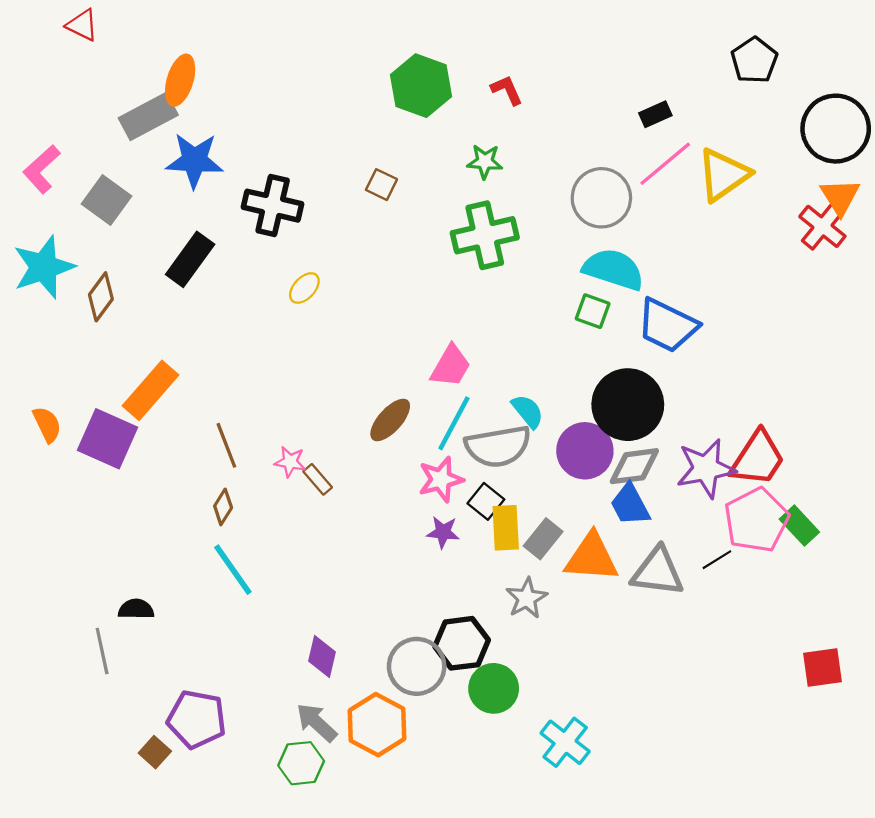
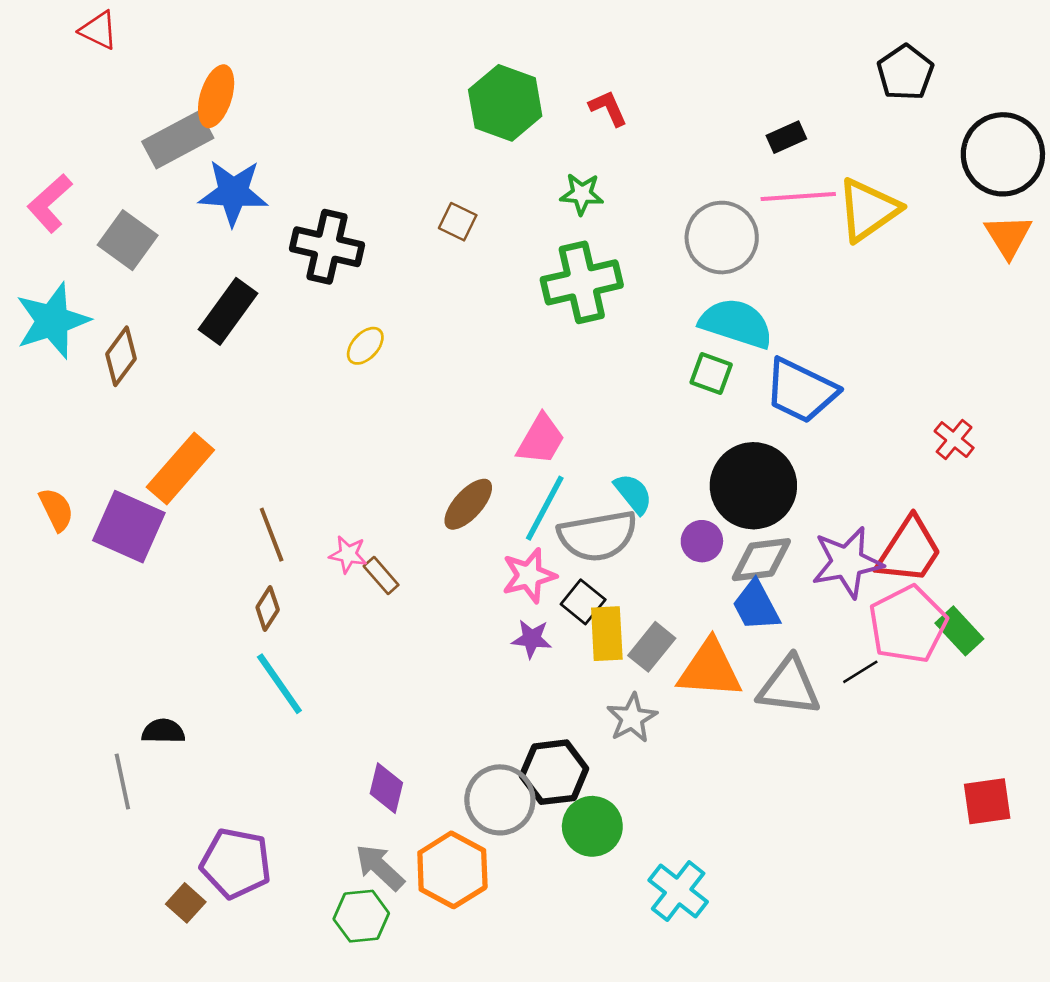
pink line: (665, 164) -> (798, 197), turned 36
red cross: (822, 226) -> (954, 440), moved, size x0.7
purple circle: (585, 451) -> (702, 541), size x0.6

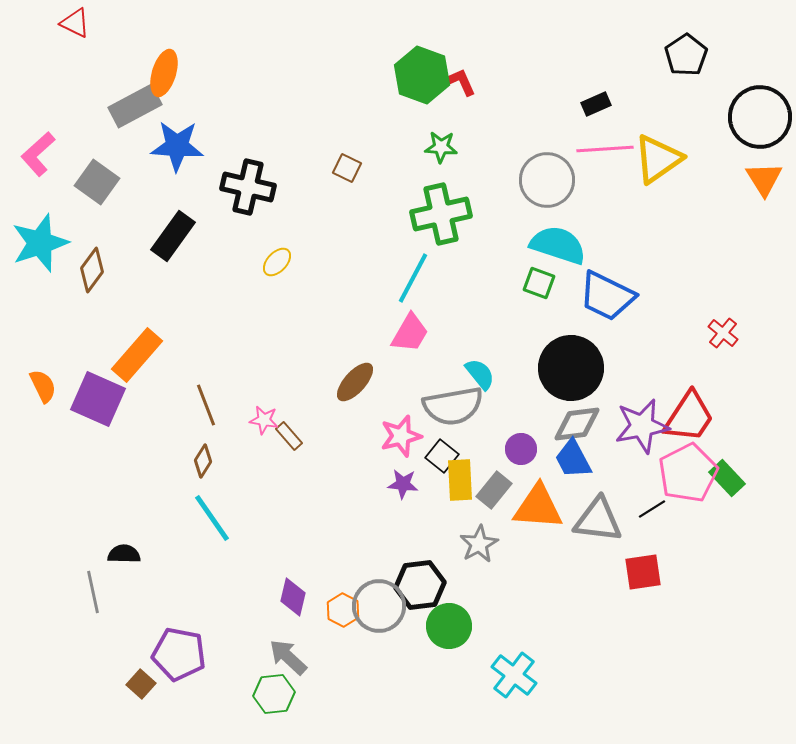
green hexagon: (505, 103) -> (422, 75), moved
cyan line: (545, 508) -> (413, 278), moved
purple circle: (702, 541) -> (521, 449), moved
red square: (987, 801) -> (643, 572), moved
orange hexagon: (452, 870) -> (343, 610), moved, size x0.6

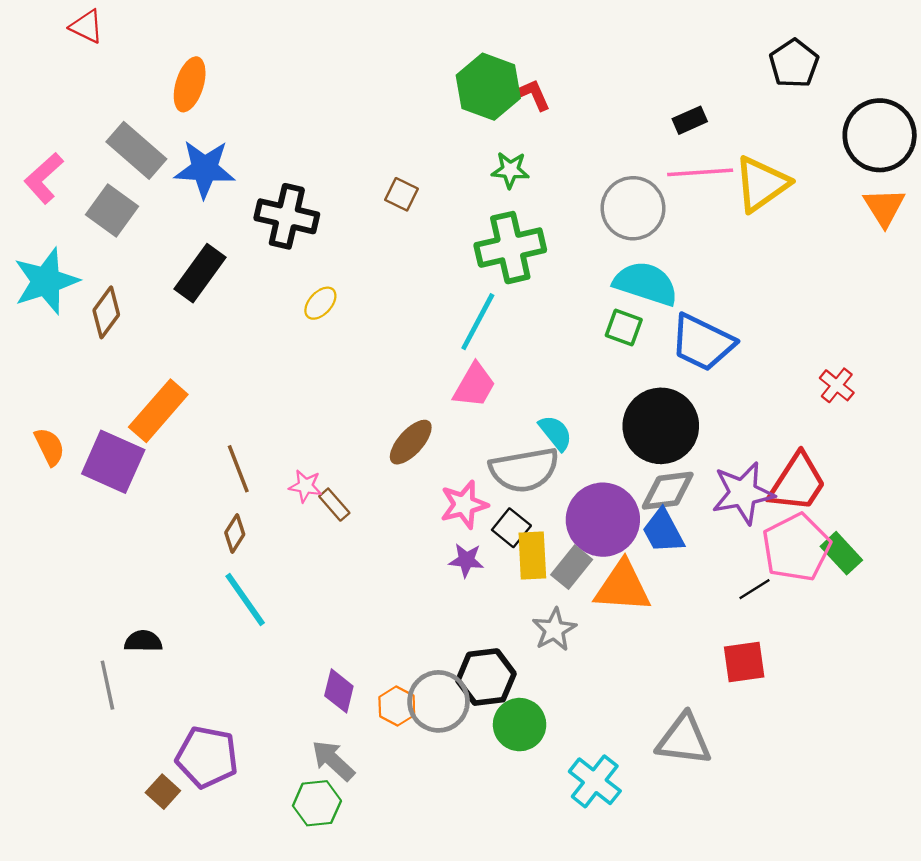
gray rectangle: (135, 106) -> (136, 150), moved, turned 69
purple circle: (521, 449) -> (603, 520), size x2.0
gray triangle: (598, 520) -> (684, 740), moved

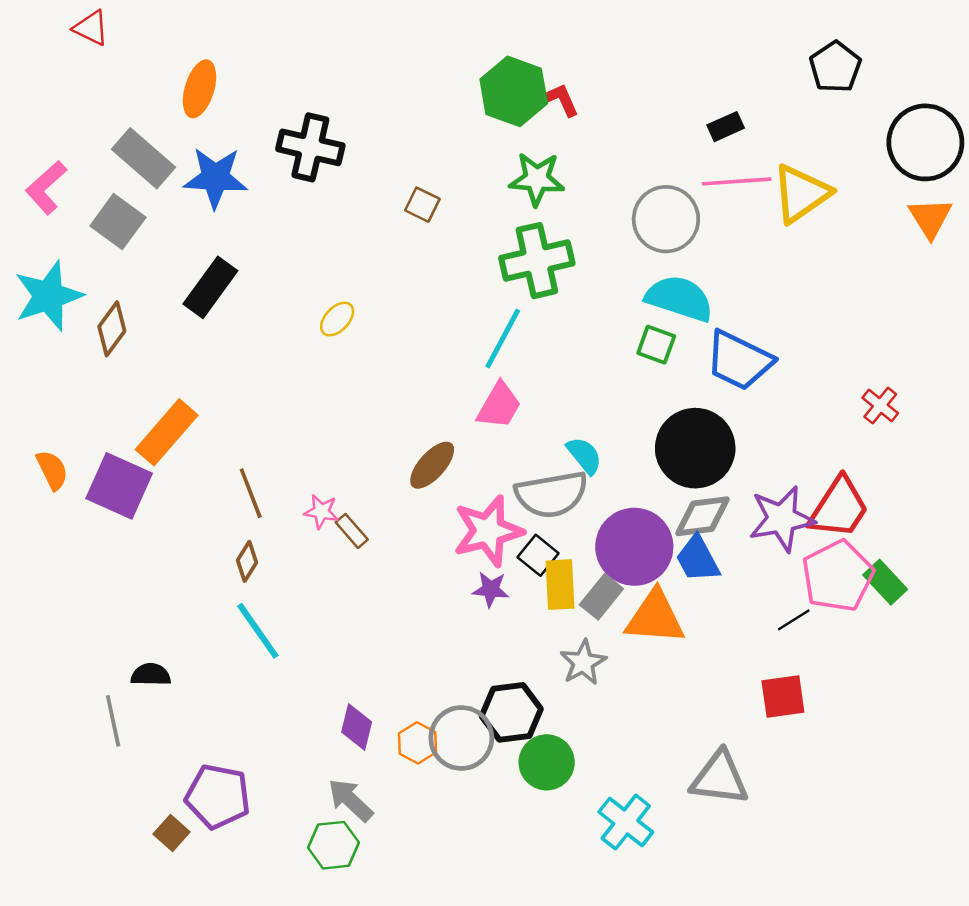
green star: (510, 170) -> (537, 179), size x1.4
black cross: (287, 216) -> (310, 147), moved
pink star: (464, 505) -> (488, 531), size x1.4

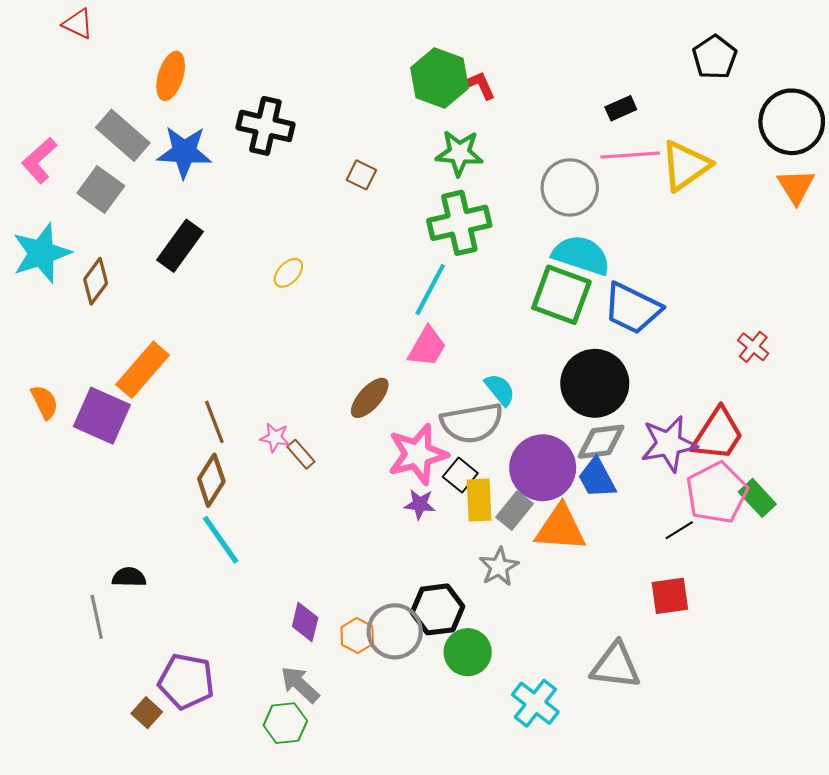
green square: (656, 345) -> (561, 295), size x1.8
brown diamond: (247, 561) -> (211, 480), size x1.5

